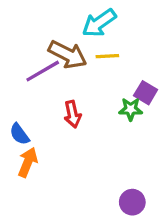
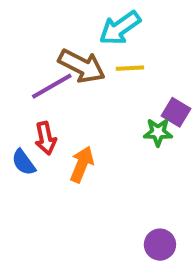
red arrow: (73, 114) -> (46, 138), moved
orange arrow: (28, 162) -> (82, 164), moved

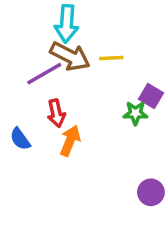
cyan arrow: (120, 28) -> (67, 24), moved, turned -51
red arrow: (46, 138) -> (56, 113), moved
purple circle: (160, 245) -> (151, 192), moved

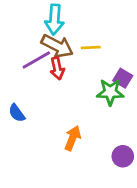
red arrow: (56, 113) -> (57, 68), moved
green star: (135, 113) -> (110, 92), size x1.4
orange arrow: (70, 141) -> (73, 138), moved

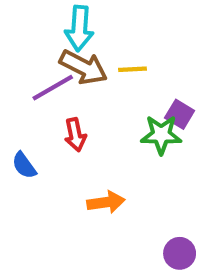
red arrow: (57, 68) -> (75, 135), moved
orange arrow: (73, 138) -> (106, 202), turned 60
purple circle: (123, 156) -> (180, 253), moved

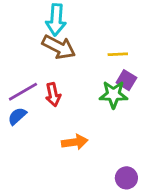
yellow line: (133, 69) -> (118, 54), moved
purple line: (53, 88) -> (23, 92), moved
blue semicircle: (24, 165) -> (17, 116), turned 84

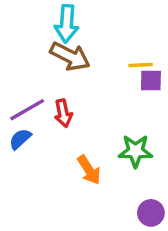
purple square: (126, 80) -> (151, 80), moved, turned -30
green star: (113, 95) -> (135, 151), moved
orange arrow: (75, 142) -> (89, 170), turned 65

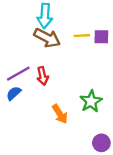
yellow line: (141, 65) -> (82, 36), moved
purple square: (151, 80) -> (101, 37), moved
green star: (135, 151) -> (91, 101), turned -30

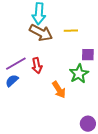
purple square: (101, 37) -> (88, 55), moved
green star: (91, 101) -> (79, 74), moved
orange arrow: (60, 114) -> (59, 90), moved

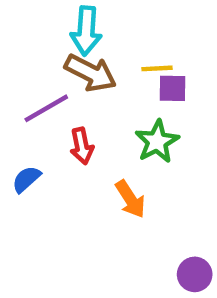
purple square: (88, 55) -> (173, 88), moved
purple line: (16, 64) -> (46, 108), moved
green star: (79, 74) -> (157, 142), moved

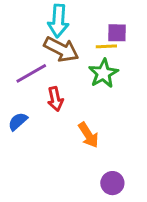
purple square: (173, 88) -> (117, 33), moved
green star: (157, 142) -> (103, 73), moved
purple circle: (195, 274) -> (112, 183), moved

